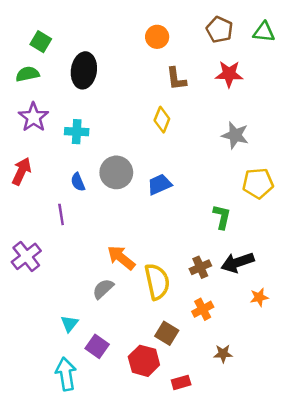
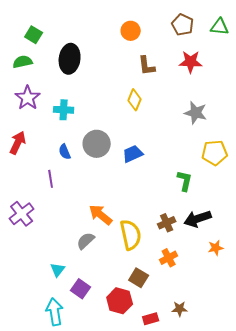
brown star: (223, 354) -> (180, 309), moved

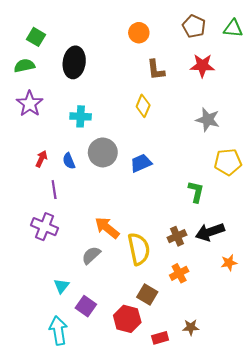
cyan cross: (64, 110) -> (81, 116), moved
red arrow: (18, 143) -> (41, 159), moved, size x0.7
purple cross: (22, 214) -> (45, 227), moved, turned -30

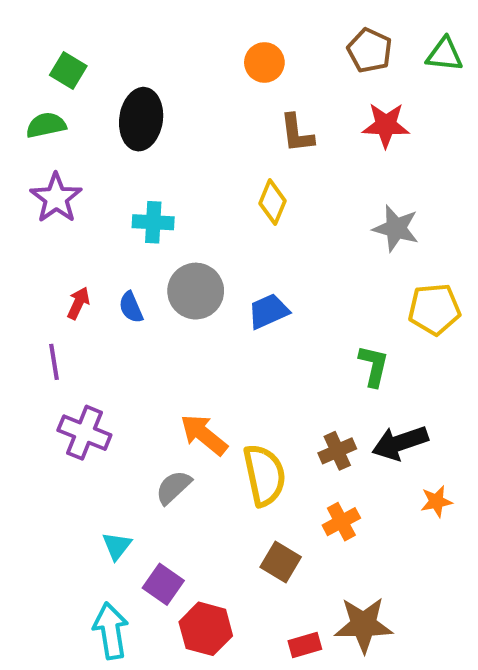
purple line: (54, 190) -> (54, 362), moved
red hexagon: (127, 319) -> (206, 629), moved
brown star: (191, 327) -> (364, 625), size x1.8

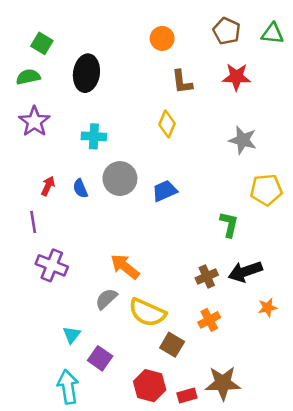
yellow semicircle: (264, 475) -> (147, 312), moved, turned 126
red hexagon: (206, 629) -> (150, 386), moved

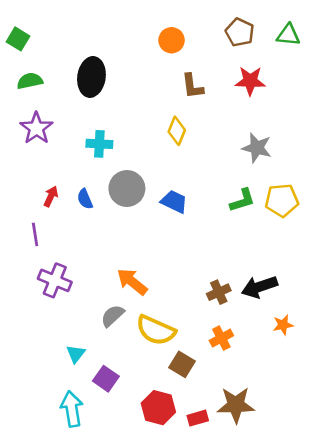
green square: (42, 43) -> (18, 39), moved
blue trapezoid: (165, 191) -> (174, 202), turned 50
green L-shape: (229, 224) -> (242, 200), moved, turned 60

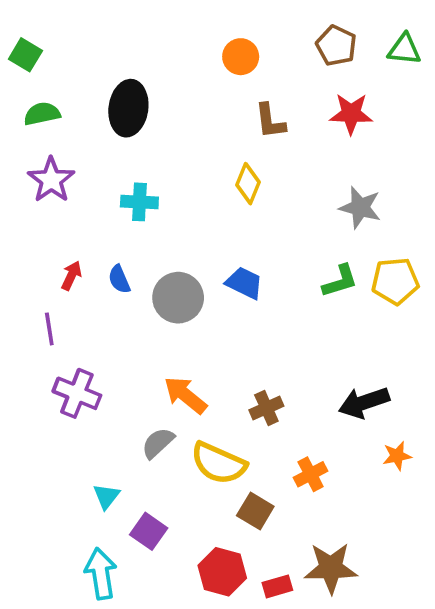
gray circle: (127, 188) -> (178, 298), moved
brown cross: (219, 292) -> (266, 408), moved

